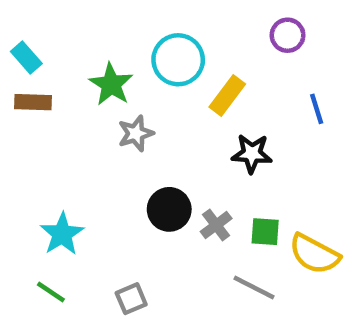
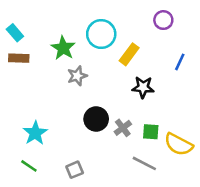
blue line: (317, 109) -> (180, 62), turned 42

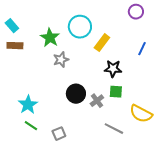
purple circle: (163, 20) -> (136, 12), moved
green square: (151, 132) -> (116, 92), moved
green line: (29, 166) -> (31, 126), moved

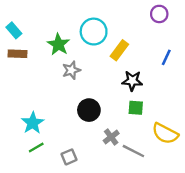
gray cross: (97, 101) -> (111, 137), moved
green line: (31, 126) -> (36, 148), turned -64

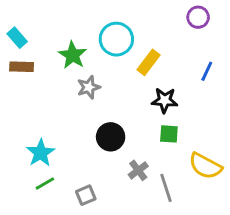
gray line: (133, 151) -> (166, 188), turned 45

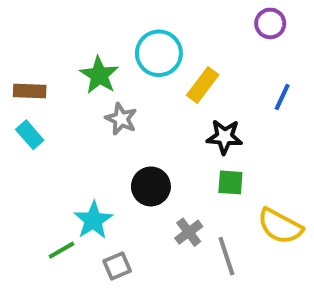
cyan rectangle: (17, 38) -> (30, 135), moved
gray star: (89, 87) -> (121, 119), turned -30
cyan star: (41, 153) -> (93, 220), moved

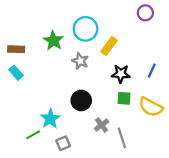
blue line: (282, 97) -> (152, 71), moved
gray star: (121, 119) -> (80, 61), moved
yellow semicircle: (280, 226) -> (151, 107), moved

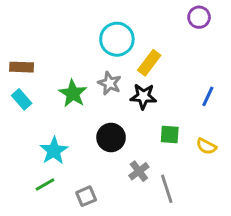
green star: (53, 41) -> (73, 93), moved
black star: (121, 74) -> (143, 96), moved
yellow semicircle: (151, 107) -> (206, 146), size x0.6
cyan star: (50, 119) -> (54, 151), moved

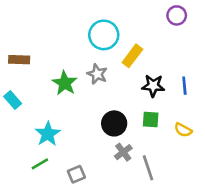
black star: (143, 96) -> (153, 86), moved
blue line: (208, 96) -> (184, 86), turned -30
cyan rectangle: (22, 99) -> (13, 100), moved
black circle: (111, 137) -> (114, 123), moved

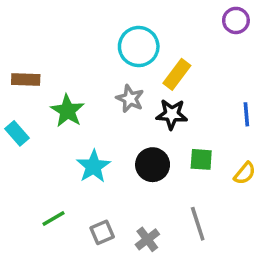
green star: (65, 83) -> (67, 111), moved
black star: (153, 86) -> (172, 114), moved
yellow semicircle: (183, 130) -> (245, 173), turned -78
cyan star: (48, 134) -> (93, 166), moved
gray cross: (123, 152) -> (147, 239), moved

